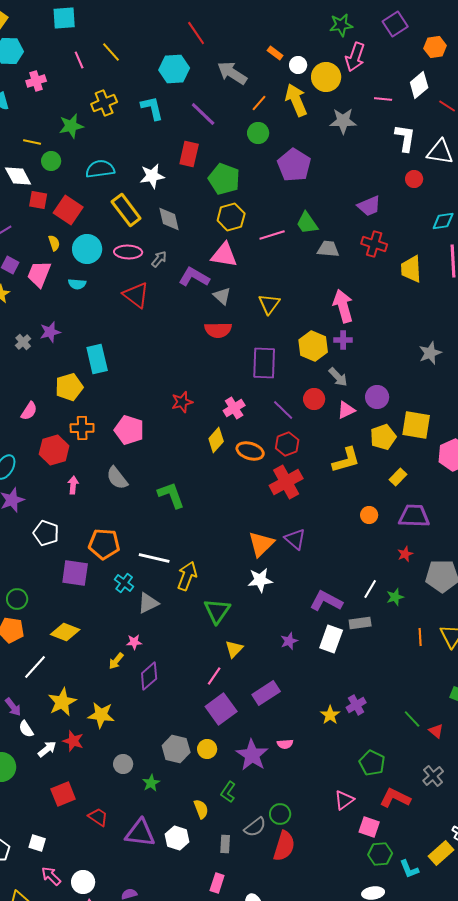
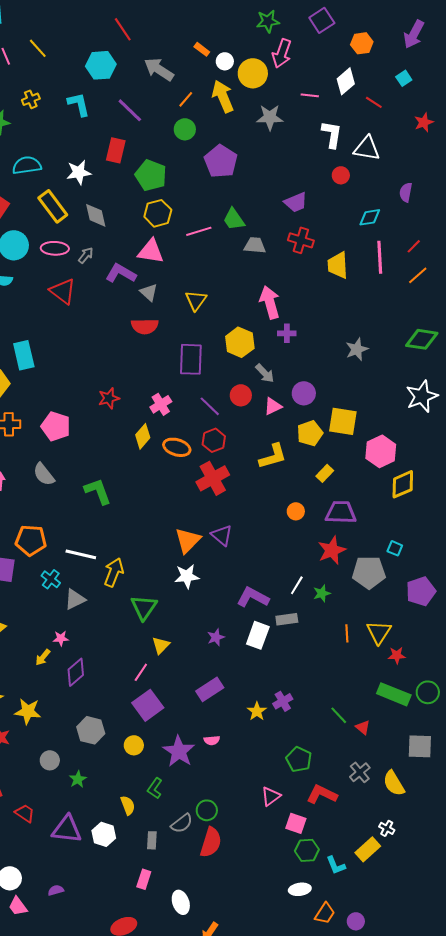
yellow cross: (104, 103) -> (31, 99), size x0.7
purple cross: (343, 340) -> (287, 333), moved
red star: (405, 554) -> (332, 550), size x1.8
purple rectangle: (266, 693) -> (210, 689), moved
gray hexagon: (176, 749) -> (91, 730), moved

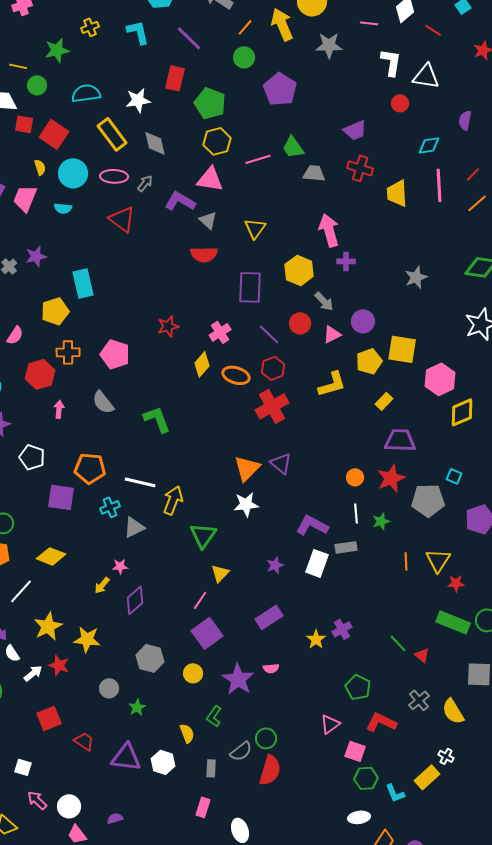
orange circle: (296, 511) -> (355, 477), moved
cyan cross: (51, 579) -> (110, 507), turned 30
white line: (297, 585) -> (356, 513), turned -36

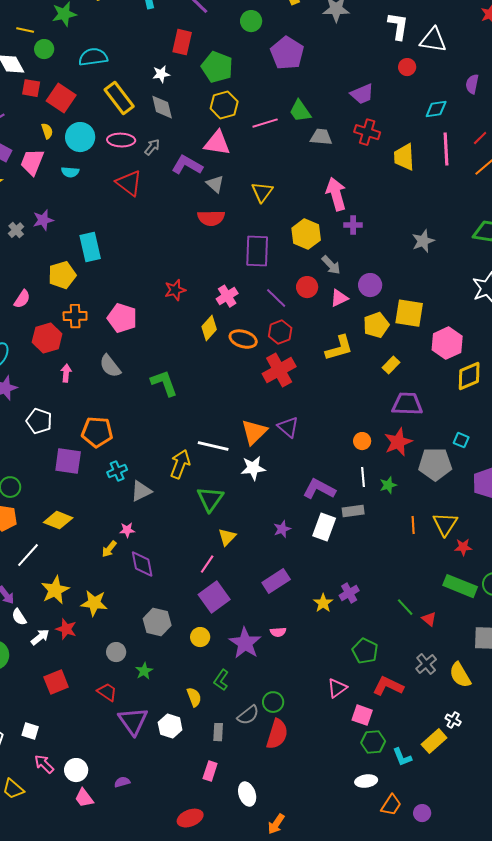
white star: (138, 100) -> (161, 74), moved, size x0.7
white line: (140, 482) -> (213, 446), moved
purple diamond: (135, 600) -> (142, 564), turned -60
red trapezoid: (84, 741) -> (107, 692), moved
purple triangle: (126, 757) -> (133, 721), turned 48

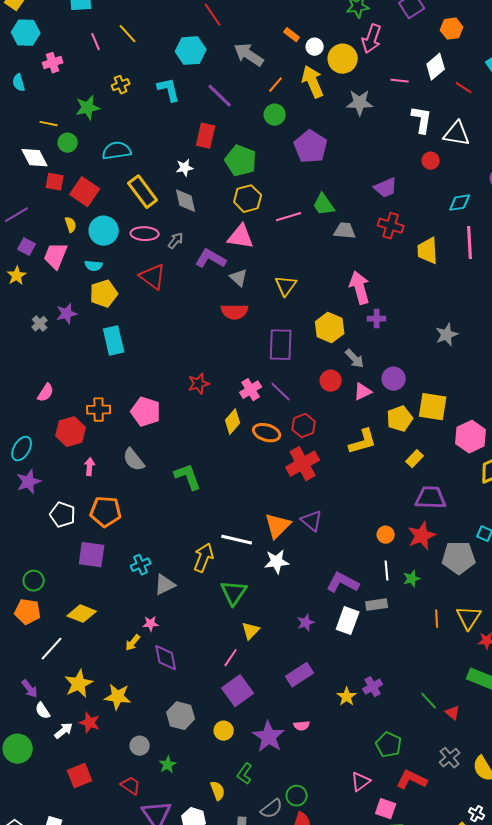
yellow pentagon: (62, 275) -> (104, 294), moved
purple line: (276, 298) -> (281, 392), moved
orange pentagon: (97, 432) -> (106, 512), moved

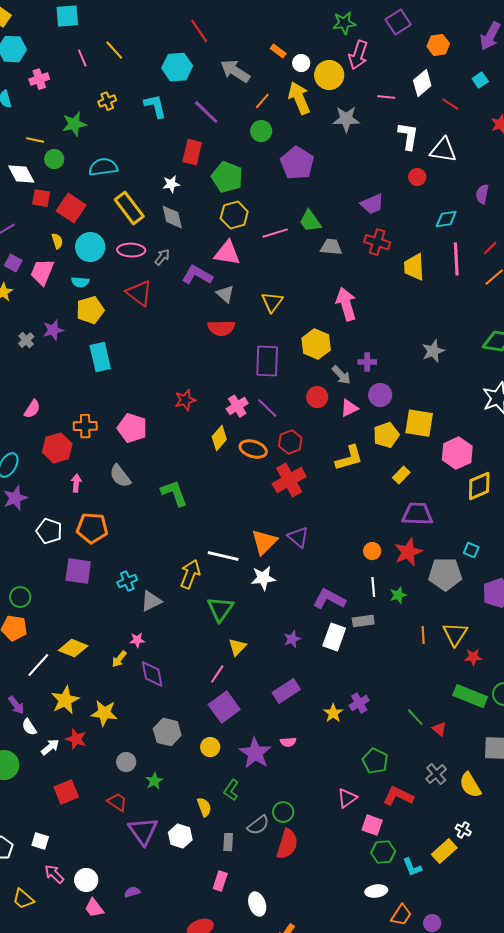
purple cross: (377, 319) -> (367, 362), moved
yellow diamond: (82, 614) -> (73, 648), moved

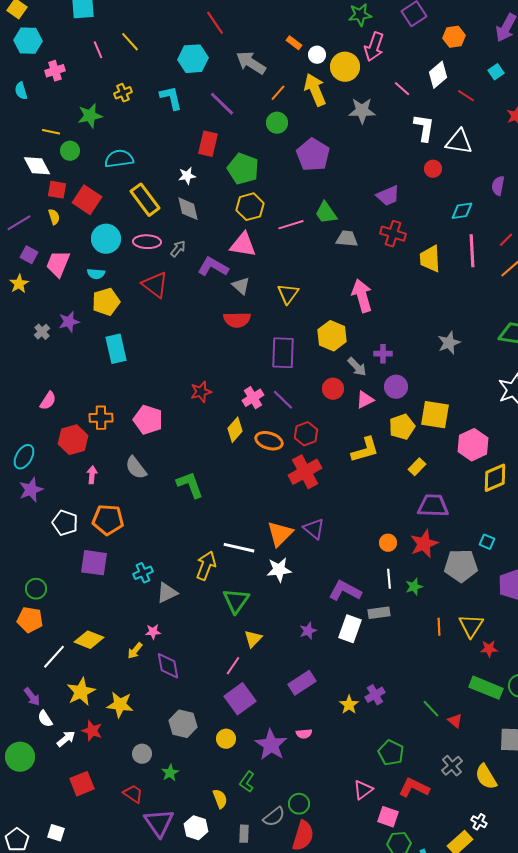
pink line: (386, 97) -> (402, 89), turned 36
yellow semicircle: (57, 241) -> (54, 217), moved

